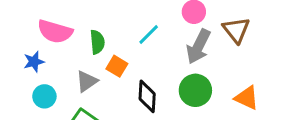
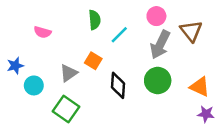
pink semicircle: (55, 31) -> (42, 32), size x0.6
green semicircle: (97, 42) -> (94, 20), moved
blue star: (34, 62) -> (15, 66), moved

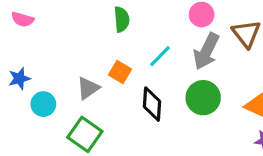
pink semicircle: (42, 32) -> (23, 19), moved
cyan line: (119, 35) -> (160, 56), moved

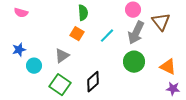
orange square: (120, 72) -> (77, 34), moved
black diamond: (152, 104) -> (93, 82), moved, turned 45

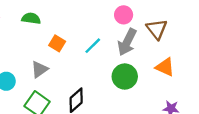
green semicircle: (83, 13) -> (31, 18), moved, turned -77
orange triangle: (168, 67) -> (165, 67), moved

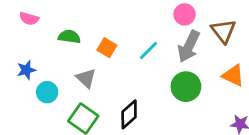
green semicircle: (31, 18) -> (69, 37), moved
gray triangle: (39, 69) -> (86, 78), turned -42

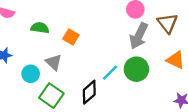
cyan line: (148, 50) -> (110, 73), moved
cyan circle: (47, 92) -> (31, 74), moved

